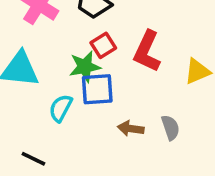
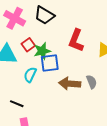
red square: (103, 45) -> (28, 45), moved
brown arrow: (131, 128) -> (70, 84), size x1.5

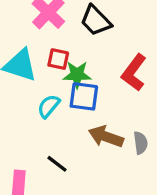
red square: (28, 45) -> (58, 59), turned 32
black line: (17, 104) -> (57, 164), moved

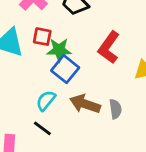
blue square: (84, 96) -> (65, 69), turned 32
cyan semicircle: (49, 106) -> (46, 101), moved

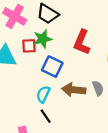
green star: (59, 50) -> (43, 39), moved
black line: (42, 128) -> (46, 116), turned 32

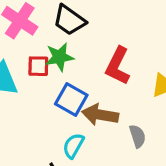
brown arrow: (74, 90) -> (100, 115), moved
cyan semicircle: (43, 94) -> (73, 146), moved

